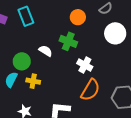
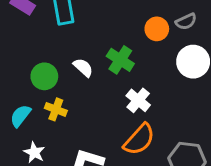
orange circle: (78, 17) -> (157, 29), moved
cyan semicircle: (11, 80) -> (20, 116), moved

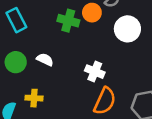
green cross: (120, 60) -> (68, 21), moved
green circle: (44, 76) -> (16, 62), moved

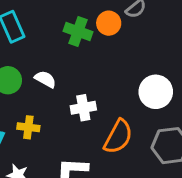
white circle: (127, 29) -> (156, 92), moved
white cross: (95, 72) -> (83, 108), moved, turned -36

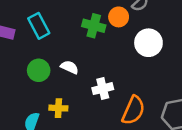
white circle: (156, 92) -> (148, 43), moved

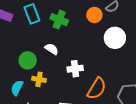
green cross: (94, 26) -> (59, 20), moved
green circle: (39, 70) -> (28, 60), moved

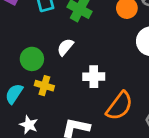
white semicircle: (52, 49) -> (65, 47), turned -88

